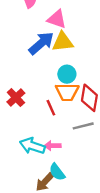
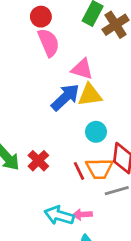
orange trapezoid: (67, 92) -> (99, 169), moved

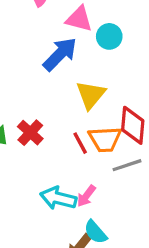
yellow triangle: (90, 95) -> (91, 95), moved, turned -40
cyan circle: (96, 132) -> (109, 36), moved
pink arrow: (82, 215) -> (86, 196), turned -48

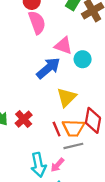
gray line: (127, 165) -> (73, 146), moved
cyan arrow: (58, 198) -> (38, 165), turned -120

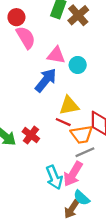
yellow triangle: (67, 97) -> (69, 106), turned 45
red line: (57, 129) -> (63, 122), moved, turned -32
pink arrow: (57, 165) -> (73, 174), size x1.6

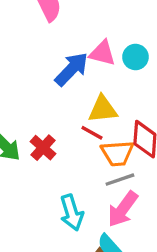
pink triangle: (56, 55) -> (102, 53), moved
cyan circle: (78, 65) -> (135, 57), moved
pink arrow: (73, 174) -> (123, 209), moved

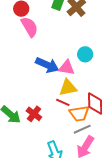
pink triangle: (102, 53) -> (67, 68), moved
blue arrow: (72, 69) -> (47, 65), turned 75

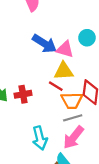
red cross: (34, 114) -> (23, 94), turned 35

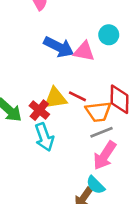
yellow triangle: (64, 71) -> (55, 98), moved
red cross: (23, 94) -> (39, 110), turned -35
cyan arrow: (40, 138) -> (44, 137), moved

